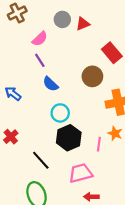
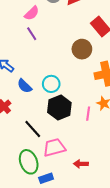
blue semicircle: (51, 84) -> (25, 86), moved
pink trapezoid: (81, 173) -> (54, 147), moved

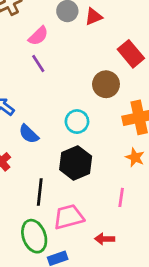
cyan circle: (51, 84) -> (77, 122), moved
pink line: (88, 114) -> (121, 197), moved
black line: (33, 129) -> (40, 192), turned 48

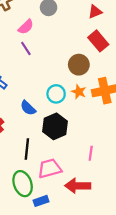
red triangle: (94, 17) -> (95, 12), moved
blue semicircle: (29, 134) -> (28, 108), moved
orange star: (135, 157) -> (79, 92), moved
red arrow: (105, 239) -> (78, 186), size x1.6

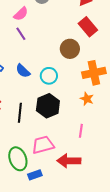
orange star: (79, 92) -> (87, 99), moved
blue semicircle: (28, 108) -> (23, 71), moved
black line: (27, 149) -> (20, 113), moved

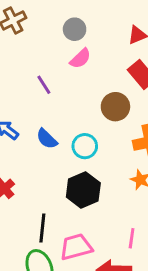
pink semicircle: (21, 14) -> (80, 58), moved
black line: (20, 113) -> (42, 228), moved
pink line: (81, 131) -> (132, 238), moved

